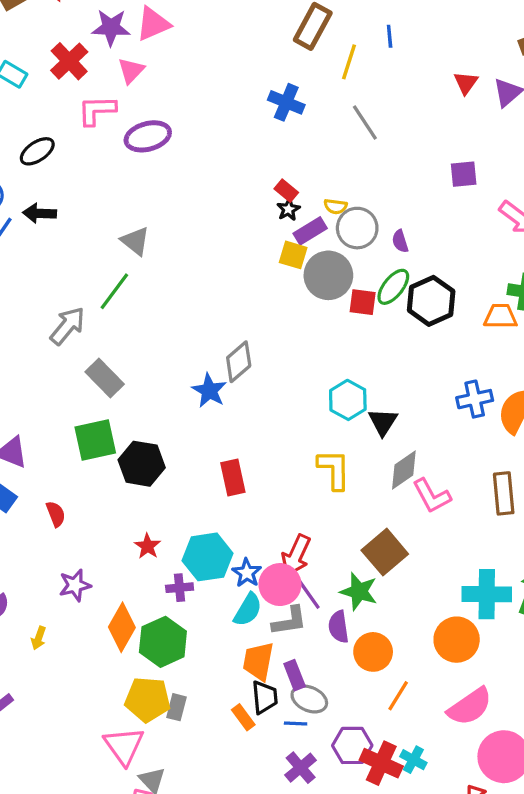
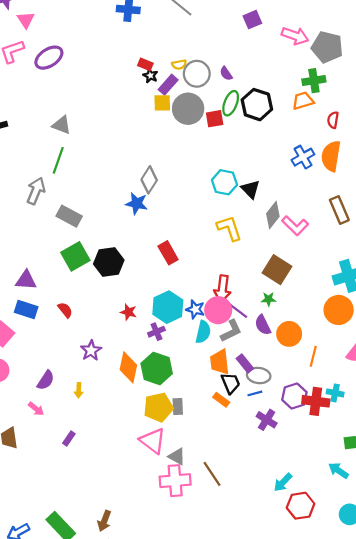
green star: (359, 591) -> (269, 299), size x0.6

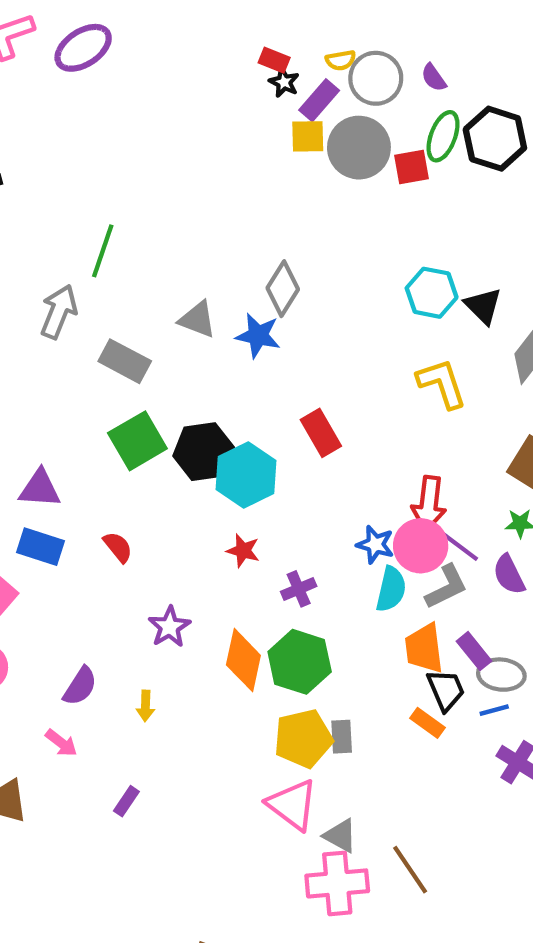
gray triangle: (62, 125) -> (197, 319), moved
cyan hexagon: (168, 307) -> (246, 475), moved

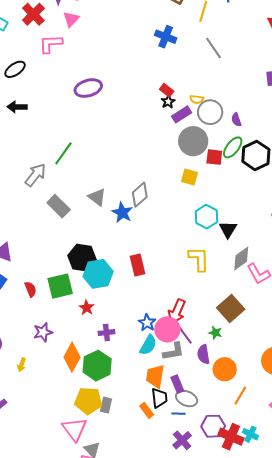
purple ellipse: (83, 48) -> (88, 88), moved
yellow square: (308, 136) -> (189, 177), moved
green square: (137, 441) -> (60, 286), moved

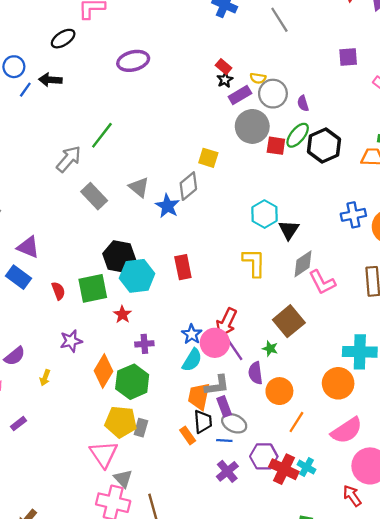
black ellipse: (15, 69) -> (63, 39), moved
yellow square: (189, 177) -> (208, 158), moved
gray L-shape: (174, 351) -> (217, 385), moved

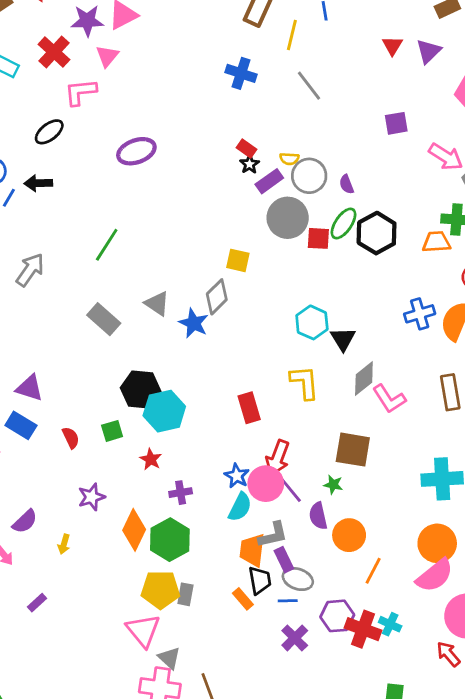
gray arrow: (69, 159) -> (30, 270), moved
red rectangle: (183, 267) -> (249, 408), moved
green square: (93, 288) -> (112, 431), size x0.6
brown square: (289, 321) -> (353, 450), turned -36
orange circle: (338, 383) -> (437, 543), moved

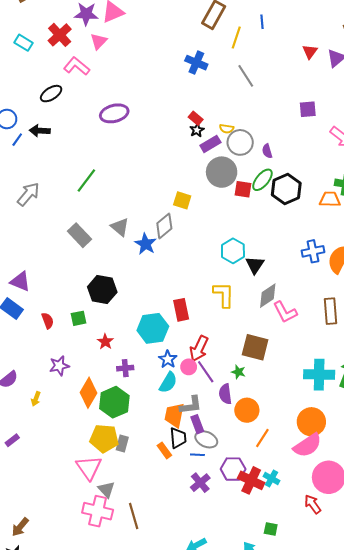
pink L-shape: (80, 92) -> (77, 66), turned 40
cyan hexagon: (164, 411) -> (153, 328), moved
pink circle: (266, 484) -> (189, 367), size x0.6

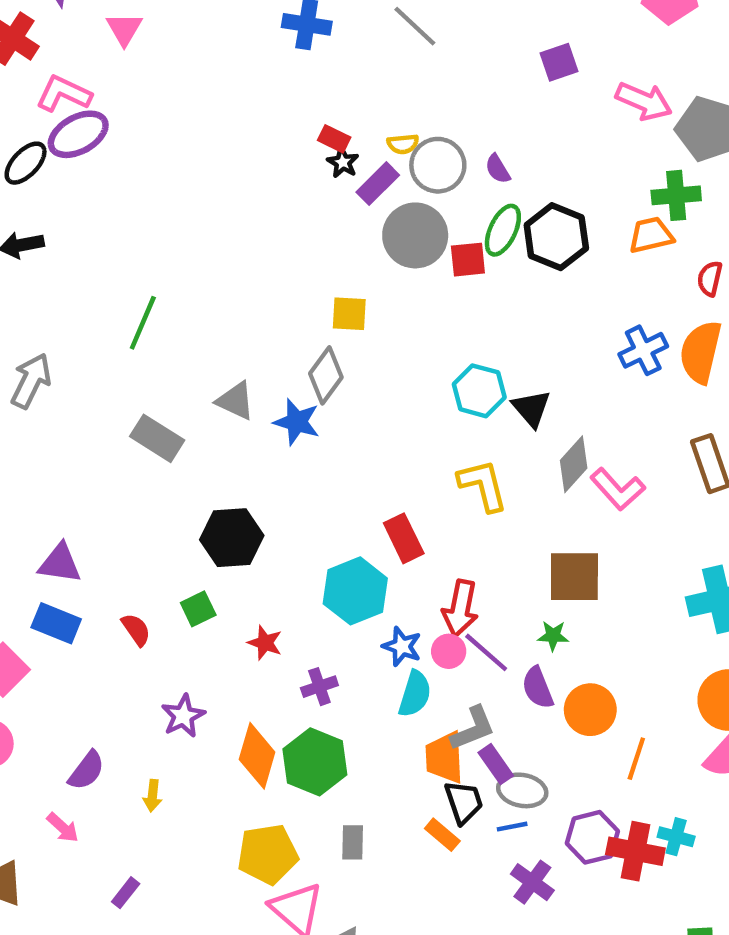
pink triangle: (99, 41) -> (124, 29), moved
purple ellipse: (114, 113) -> (78, 134), moved
yellow pentagon: (104, 438) -> (268, 854), moved

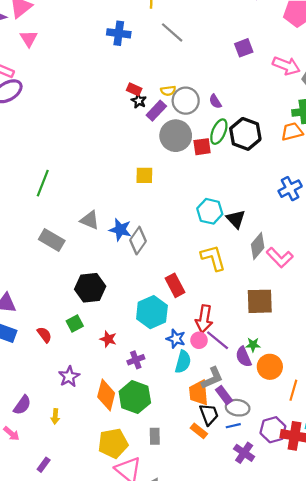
gray diamond: (326, 375) -> (138, 241), moved
green star: (553, 636) -> (253, 345), moved

